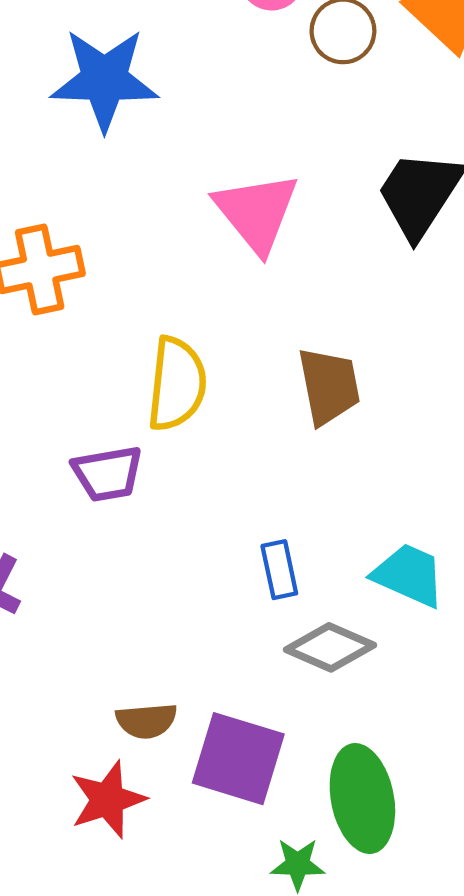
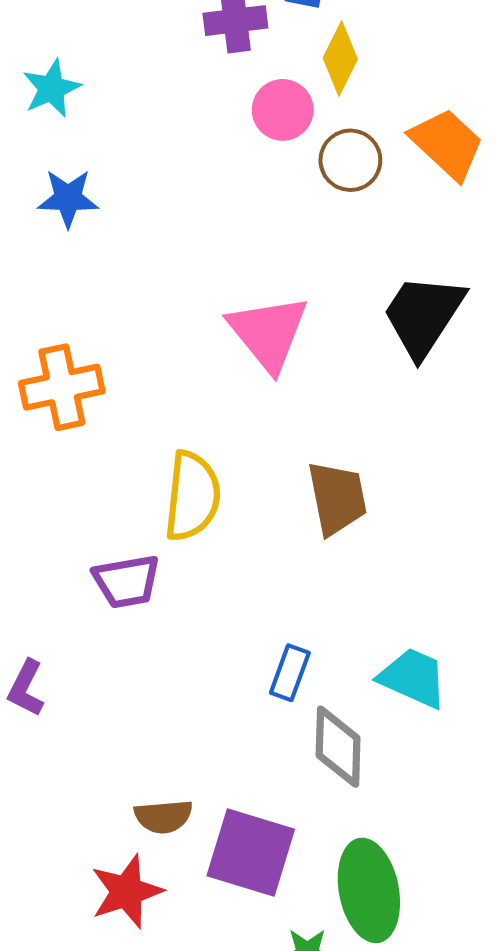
blue star: (104, 80) -> (68, 198), moved, size x0.6
blue rectangle: (279, 570) -> (290, 673), turned 32
gray diamond: (330, 647) -> (338, 747), turned 68

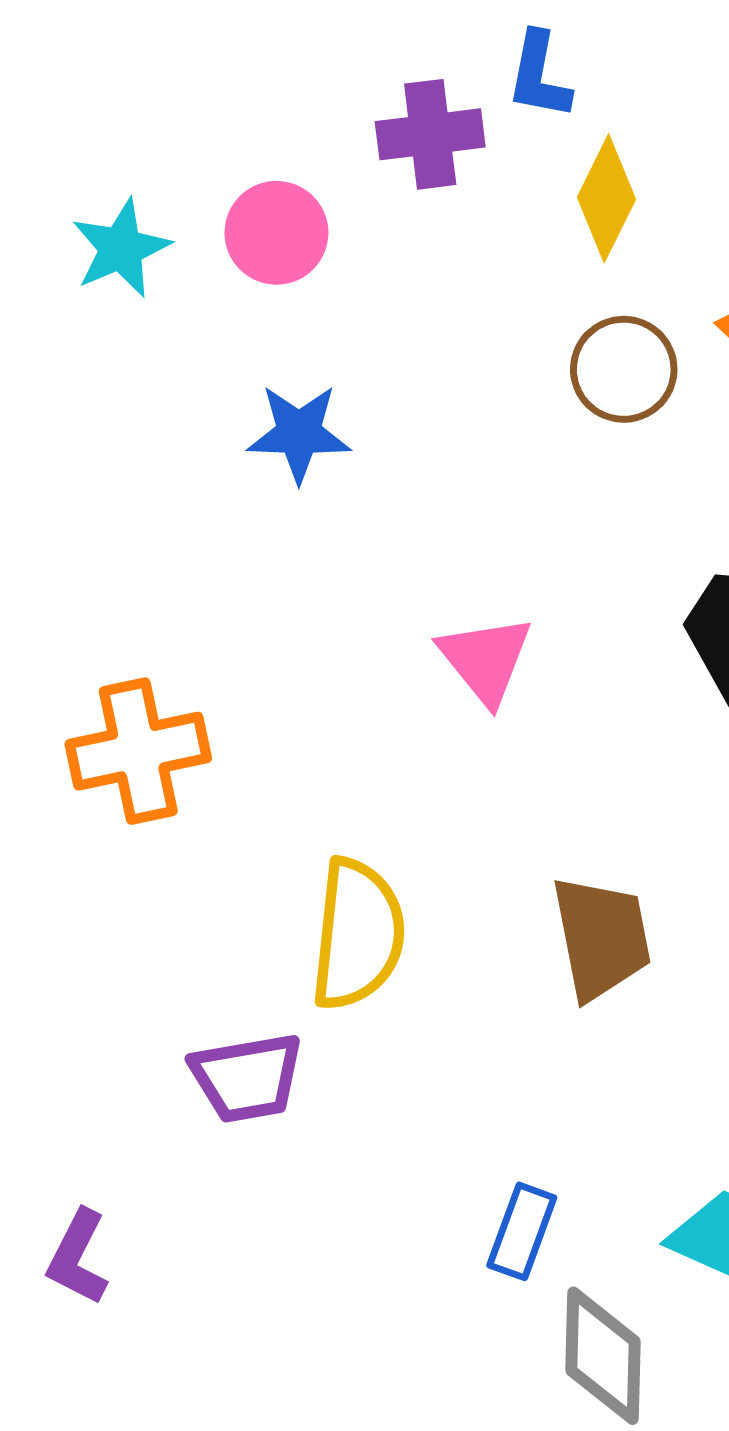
pink circle: (283, 110) -> (276, 233), moved
blue star: (68, 198) -> (299, 433), moved
pink triangle: (268, 333) -> (486, 660), size x0.7

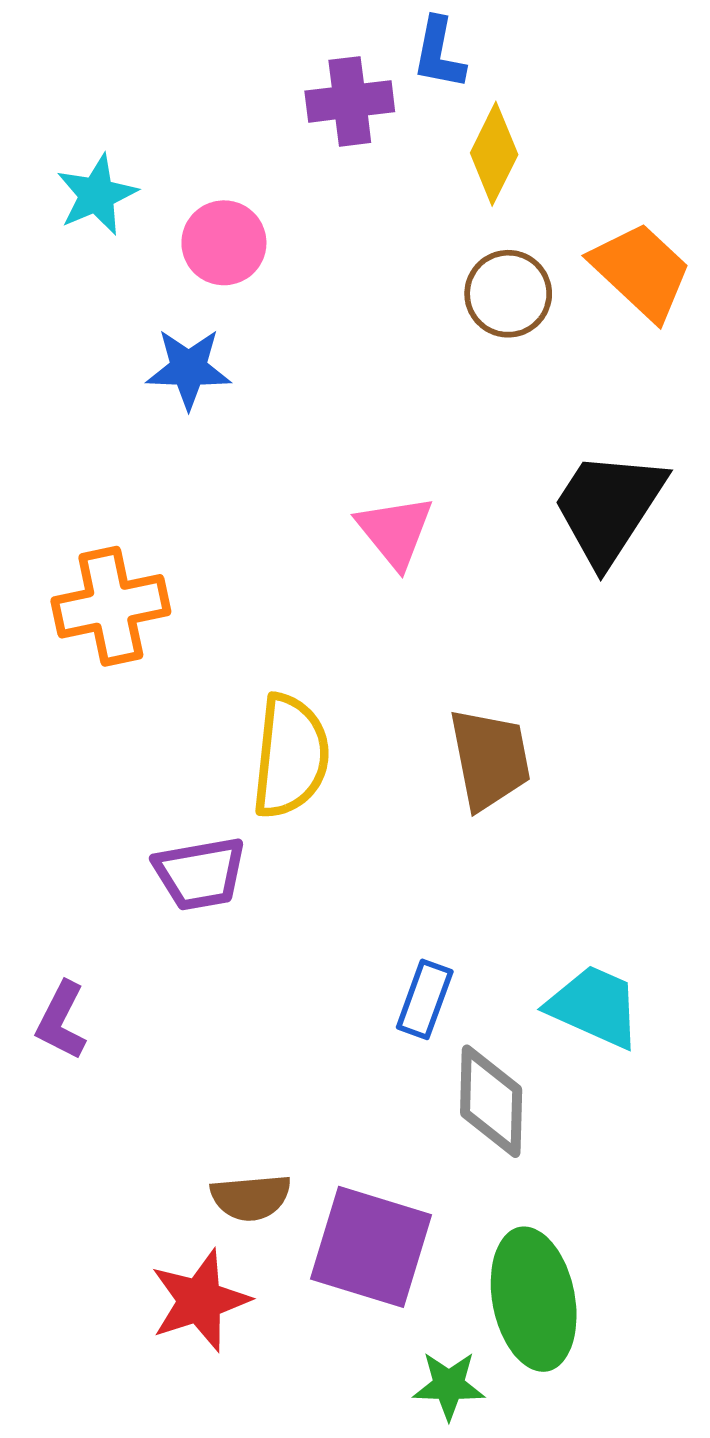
pink circle: (276, 233) -> (224, 243), moved
blue star: (299, 433) -> (189, 369), moved

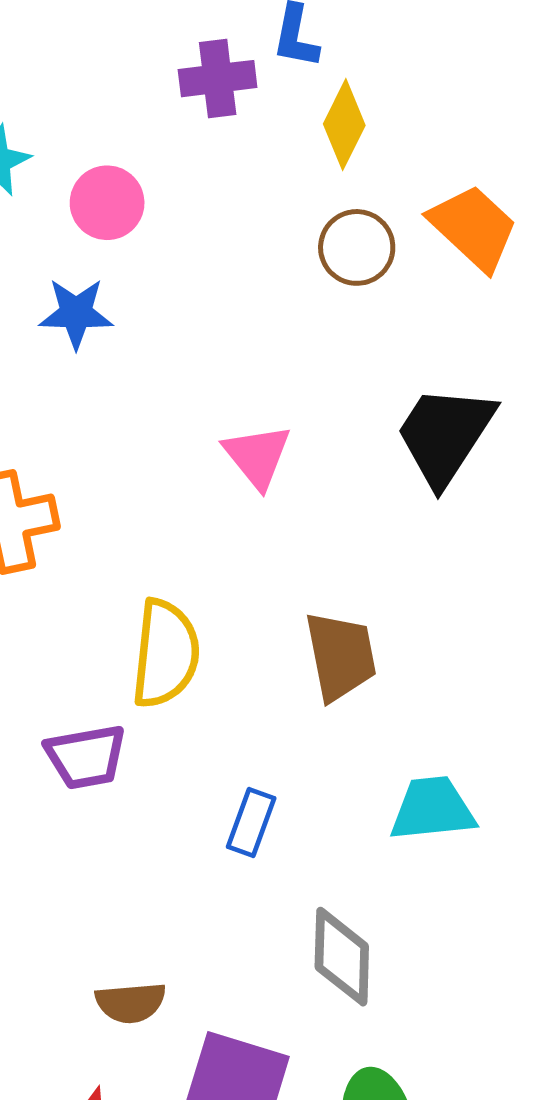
blue rectangle: (425, 999) -> (251, 823), moved
cyan trapezoid: (594, 1006) -> (432, 809), moved, turned -30
brown semicircle: (251, 1197) -> (131, 1003), moved

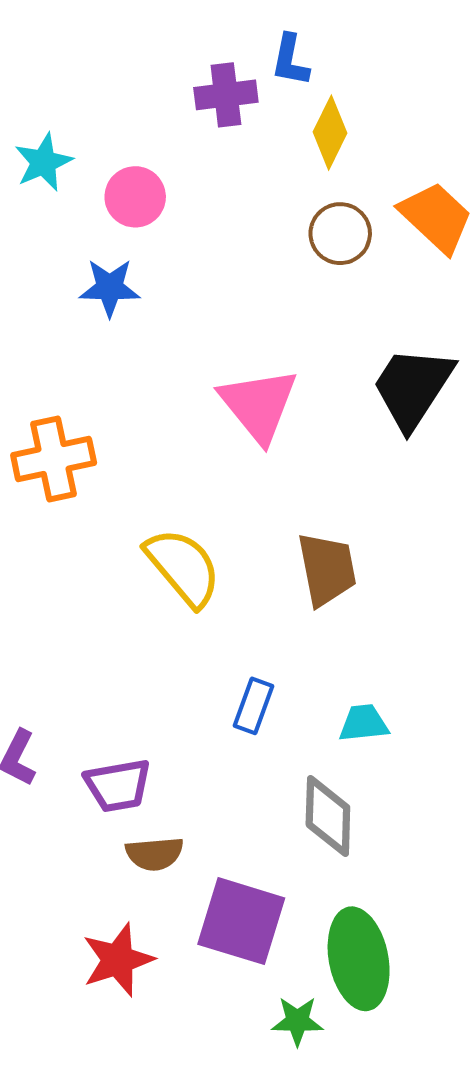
pink triangle: (257, 456) -> (259, 405), size x1.4
yellow semicircle: (165, 654) -> (183, 567), turned -46
purple trapezoid: (86, 757) -> (118, 785), moved
cyan trapezoid: (432, 809) -> (364, 723), moved, size x0.7

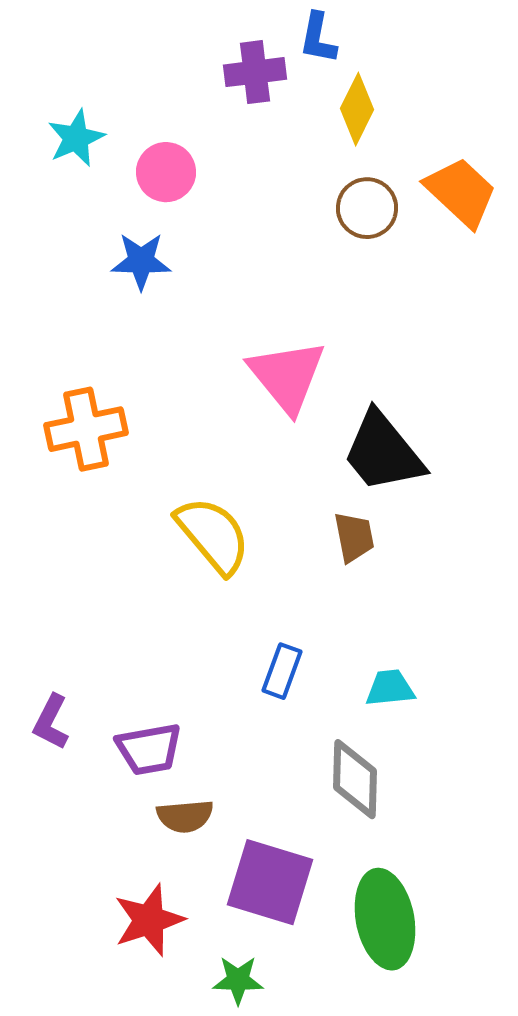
black trapezoid: (413, 388) -> (383, 452), moved, turned -72
brown trapezoid: (327, 569) -> (354, 537), size x0.7
green star: (297, 1021) -> (238, 980), moved

